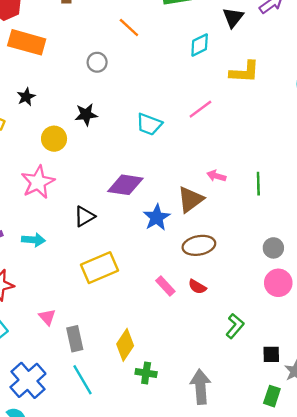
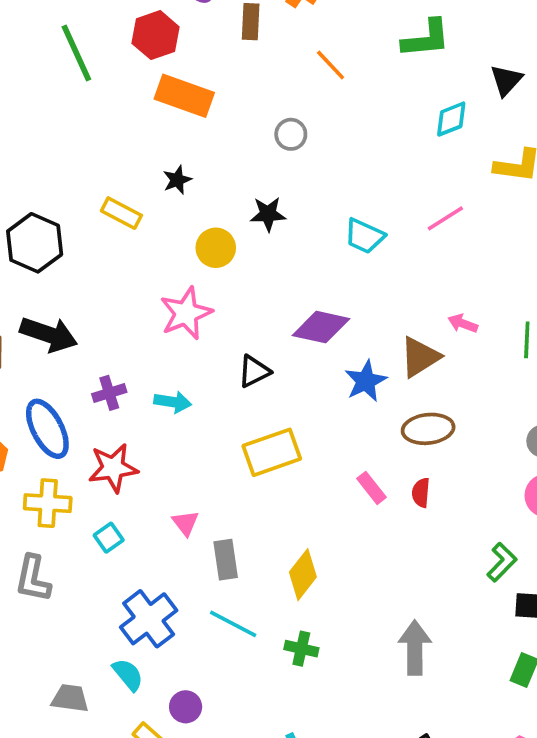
orange line: (129, 27) -> (331, 65), moved
red semicircle: (197, 287) -> (421, 493), turned 60
green L-shape: (235, 326) -> (502, 562), moved
green cross: (146, 373) -> (301, 649), moved
cyan line: (83, 380) -> (233, 624), turned -36

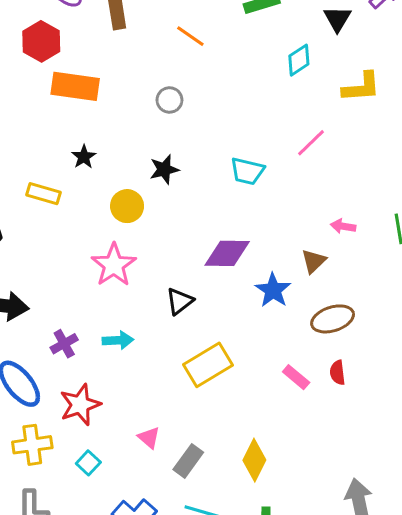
brown triangle: (420, 357) -> (314, 261), size x0.7
gray rectangle: (226, 560) -> (188, 461), turned 56

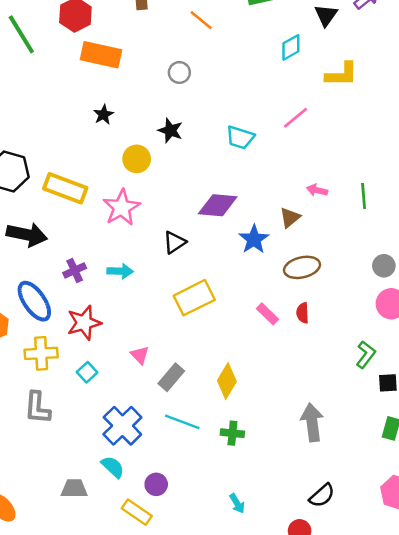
black star: (164, 169) -> (170, 131), turned 30
yellow rectangle: (44, 194) -> (65, 188), moved, size x1.5

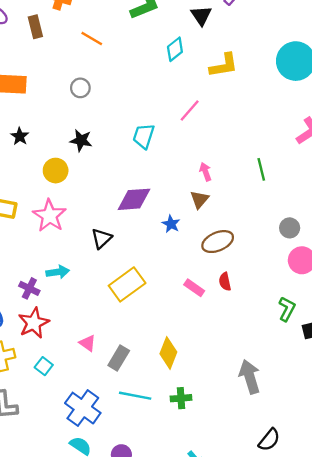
cyan trapezoid: (240, 137) -> (144, 136), turned 100
pink arrow: (317, 190) -> (205, 172), moved, turned 66
blue star: (254, 239) -> (171, 224), size x0.7
purple cross: (75, 270) -> (29, 288), moved, turned -30

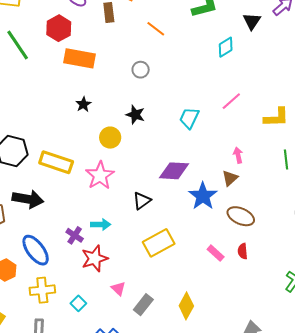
yellow L-shape: (224, 65) -> (276, 117), moved
blue star: (171, 224) -> (203, 196), size x1.8
brown ellipse: (218, 242) -> (241, 216), turned 40
red star: (34, 323) -> (95, 258), moved

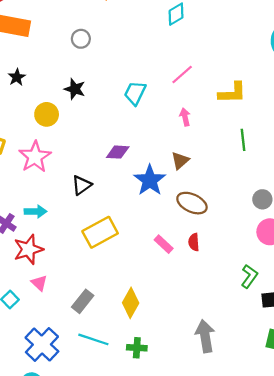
pink arrow: (238, 155) -> (185, 117), moved
purple diamond: (174, 171) -> (118, 152), size x0.7
pink triangle: (118, 289) -> (39, 283), moved

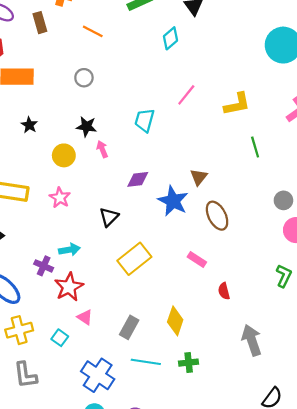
pink arrow: (185, 117) -> (102, 149), moved
pink star: (35, 157) -> (60, 198), size x0.7
brown ellipse: (192, 203) -> (217, 216), turned 48
red semicircle: (194, 242) -> (224, 291), moved

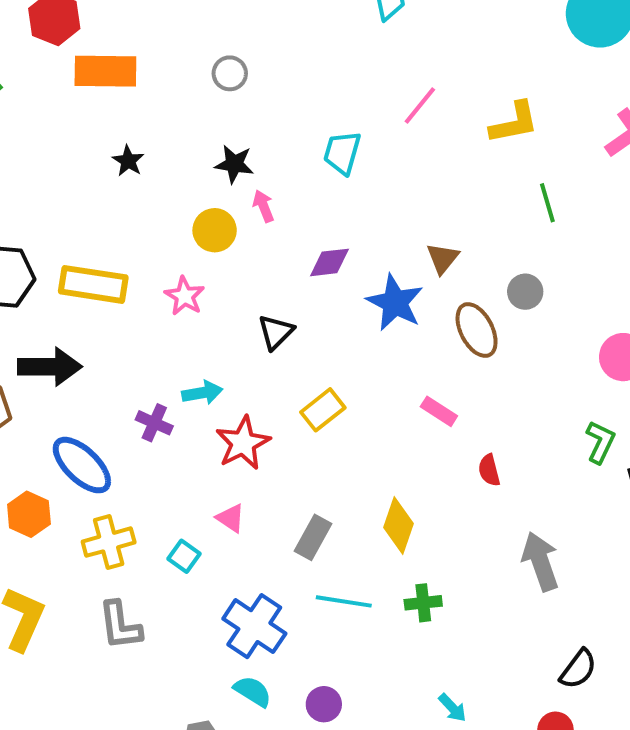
yellow circle: (64, 155) -> (215, 230), moved
gray circle: (283, 200) -> (525, 292), moved
yellow rectangle: (134, 259) -> (323, 410), size x0.7
red star: (69, 287) -> (243, 443), moved

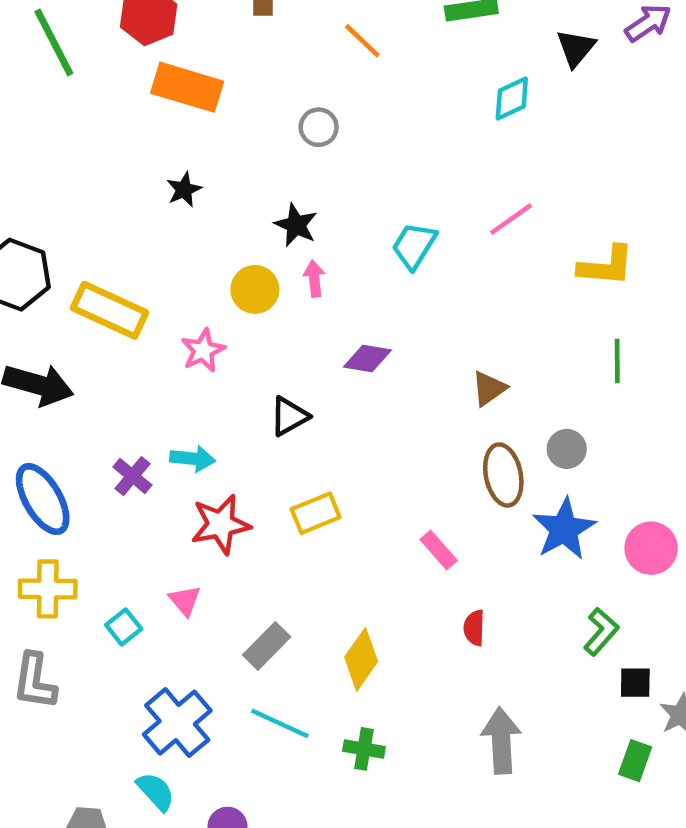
blue star: (395, 303) -> (564, 529), moved

